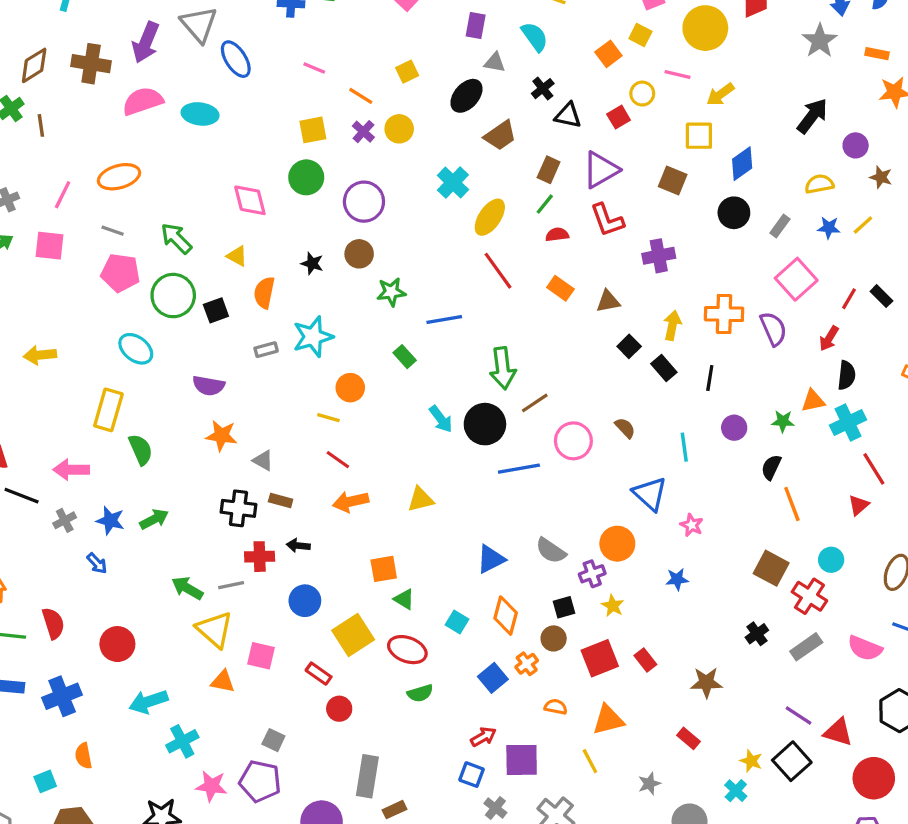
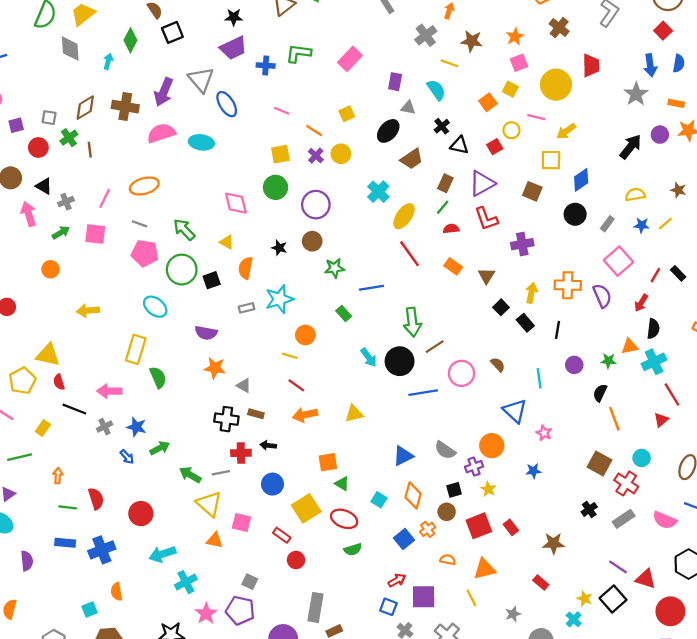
purple circle: (856, 145) -> (660, 135), moved
brown triangle: (608, 301) -> (486, 276), turned -48
green arrow: (154, 519) -> (160, 448), moved
pink star: (211, 786) -> (206, 614), turned 30

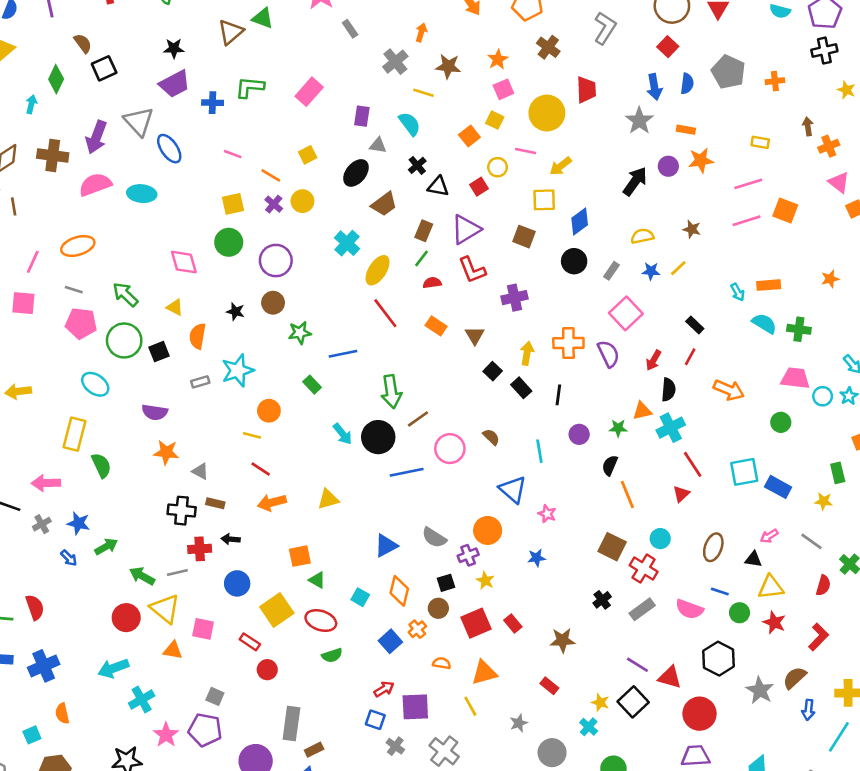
red line: (655, 275) -> (690, 357), moved
red circle: (141, 514) -> (126, 618), moved

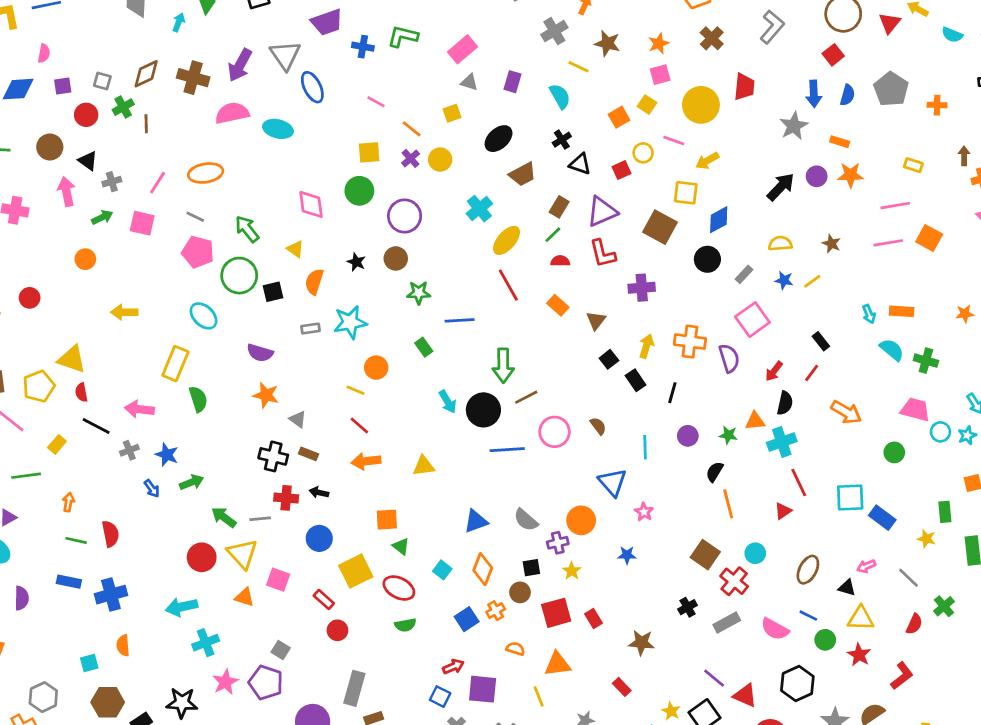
gray triangle: (378, 145) -> (469, 82), moved
brown square: (524, 237) -> (660, 227), size x1.4

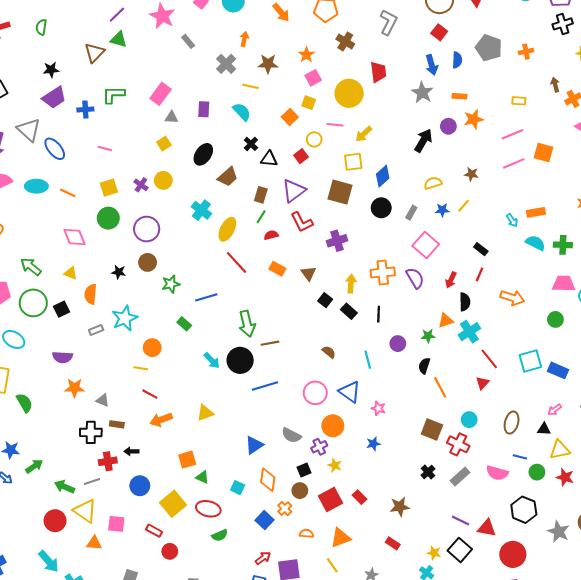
orange line: (412, 129) -> (68, 193), moved
brown line: (526, 397) -> (270, 343), turned 30
pink circle: (555, 432) -> (315, 393), moved
cyan arrow: (181, 607) -> (49, 561), turned -105

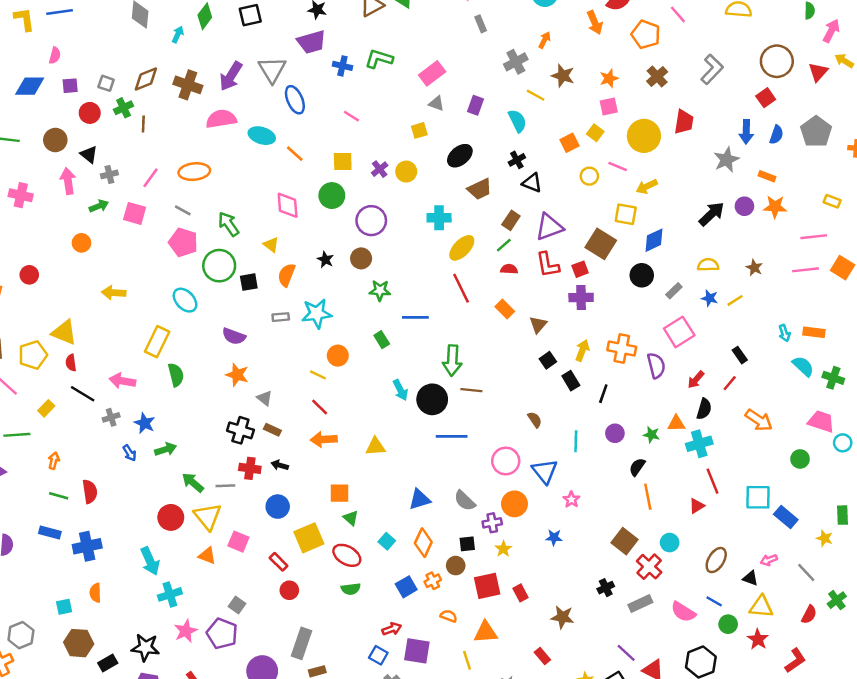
red square: (301, 156) -> (580, 269), moved
cyan cross: (201, 210) -> (439, 218), turned 36

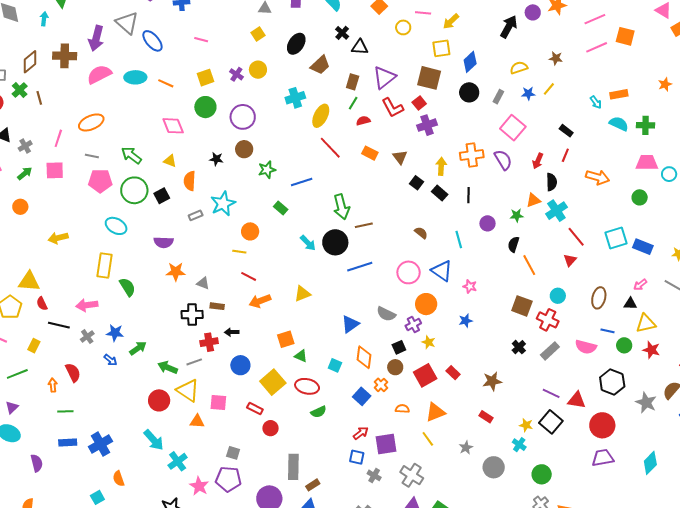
red semicircle: (90, 492) -> (73, 373), moved

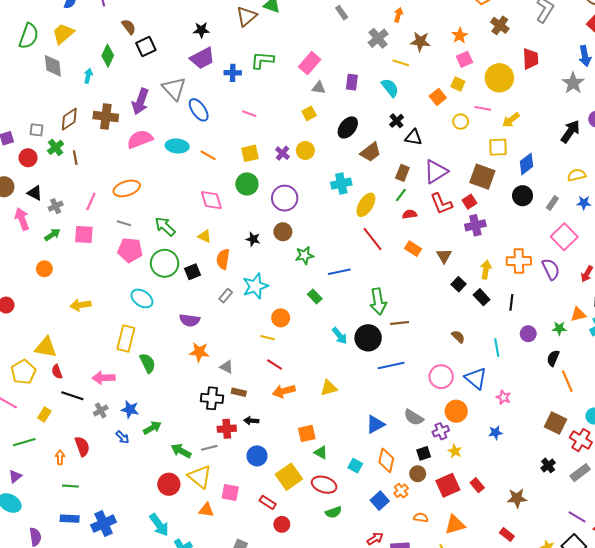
gray rectangle: (196, 215) -> (226, 296), turned -32

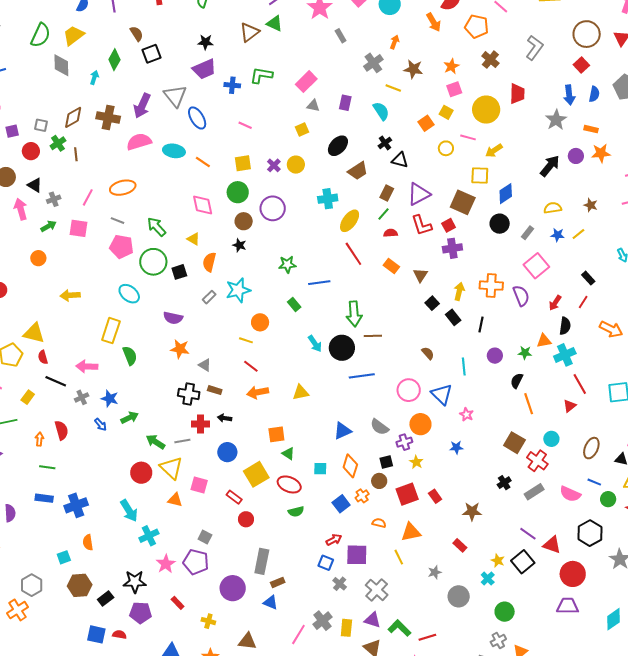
brown circle: (283, 232) -> (244, 221), moved
cyan square: (355, 466) -> (320, 469), turned -32

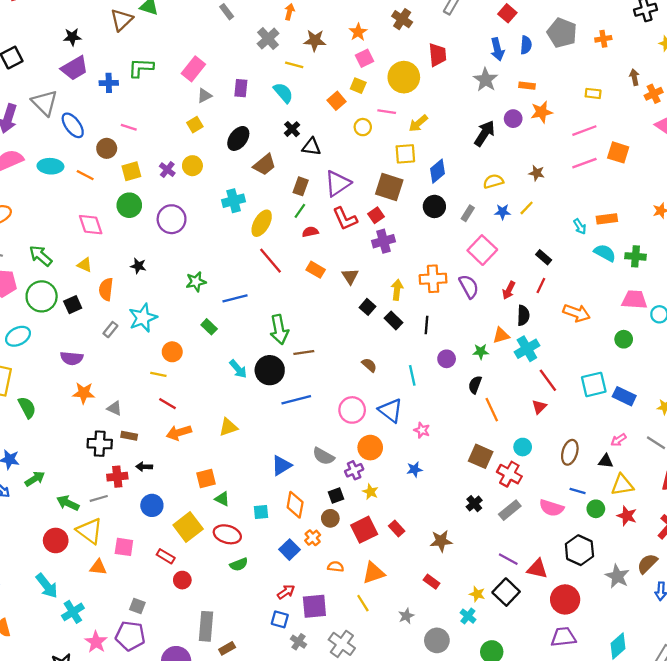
gray triangle: (313, 106) -> (204, 96), turned -32
brown circle: (244, 221) -> (107, 148), moved
cyan ellipse: (129, 294) -> (18, 336), turned -60

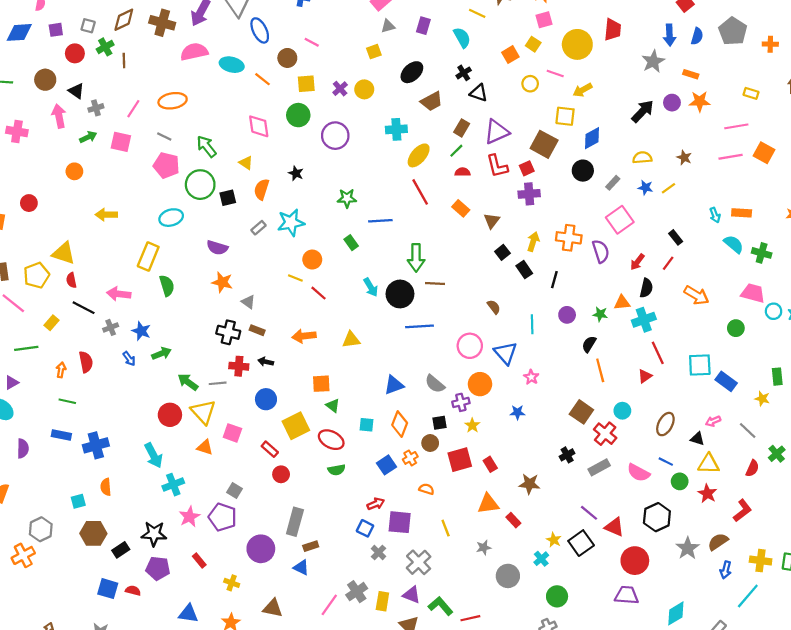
red line: (167, 404) -> (318, 293), moved
orange triangle: (374, 573) -> (488, 504), moved

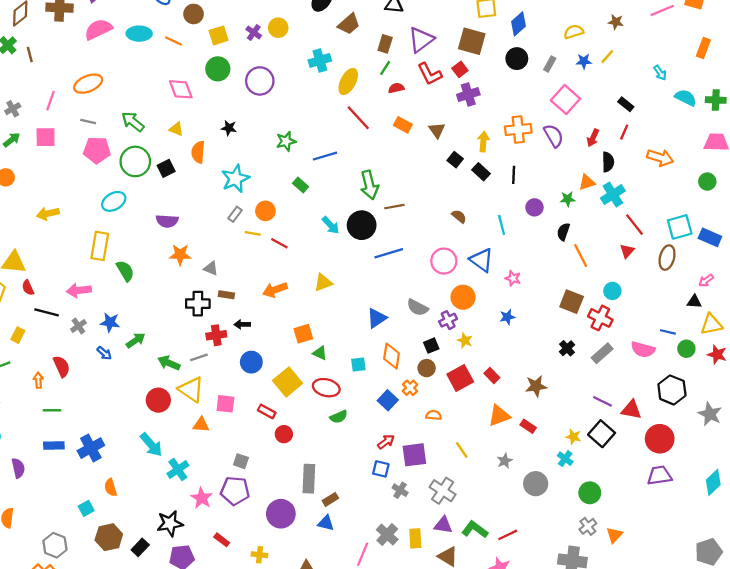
orange rectangle: (742, 213) -> (703, 48), moved, turned -60
gray rectangle: (259, 228) -> (235, 214), moved
brown ellipse: (665, 424) -> (667, 258), moved

